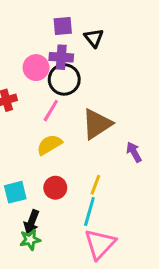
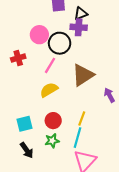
black triangle: (94, 38) -> (81, 13), turned 48
purple cross: (61, 57) -> (79, 27), moved
black arrow: (32, 222) -> (27, 150), moved, turned -56
green star: (30, 240) -> (52, 141), moved

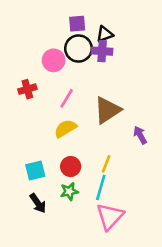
black circle: (60, 43) -> (78, 49), moved

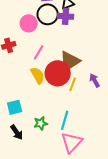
yellow semicircle: (65, 128) -> (38, 75), turned 90
yellow line: (106, 164) -> (73, 84), moved
red circle: (71, 167) -> (58, 73), moved, size x1.6

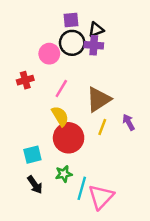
red circle: (58, 73) -> (69, 138), moved
cyan line: (65, 120) -> (82, 188), moved

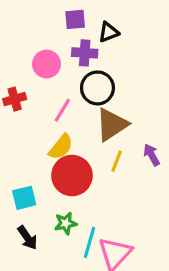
black circle: (72, 43) -> (97, 88), moved
purple cross: (94, 45) -> (85, 53), moved
yellow semicircle: (60, 116) -> (61, 147), turned 70

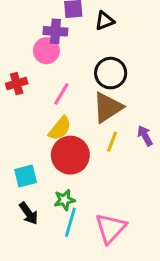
purple cross: (85, 53) -> (55, 31), moved
black circle: (97, 88) -> (111, 73), moved
cyan line: (89, 242) -> (70, 222), moved

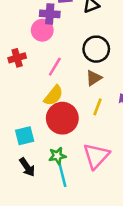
brown triangle: (108, 107) -> (94, 78), size x0.6
cyan line: (70, 222) -> (62, 175), turned -30
pink triangle: (111, 228) -> (96, 156), moved

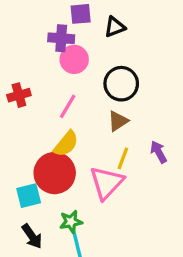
pink circle: (42, 30) -> (74, 59), moved
red circle: (62, 118) -> (55, 173), moved
pink triangle: (96, 156) -> (107, 183), moved

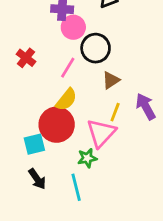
black circle: (121, 84) -> (96, 48), moved
red cross: (19, 95) -> (26, 58), turned -36
purple arrow: (159, 152) -> (146, 107), size x1.4
green star: (71, 222) -> (87, 158), moved

